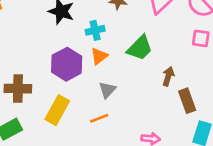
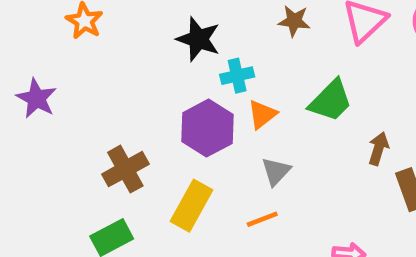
cyan cross: (95, 30) -> (237, 76), moved
brown cross: (18, 89) -> (125, 169), turned -30

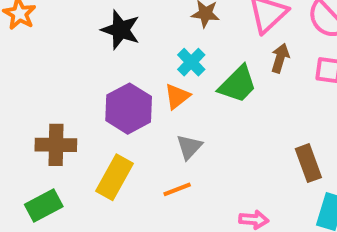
cyan cross: (237, 76) -> (191, 62), moved, turned -32
brown arrow: (378, 149) -> (280, 58), moved
brown cross: (125, 169) -> (56, 145), turned 30

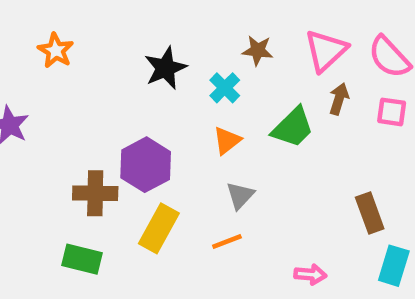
black star: (121, 30) -> (165, 68), turned 30
cyan cross: (191, 62) -> (225, 88), moved
purple hexagon: (129, 109) -> (146, 165), moved
green rectangle: (44, 205) -> (82, 259), turned 42

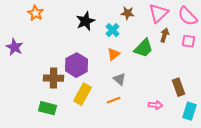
gray triangle: (240, 195) -> (120, 79), turned -32
pink arrow: (310, 274) -> (156, 105), moved

